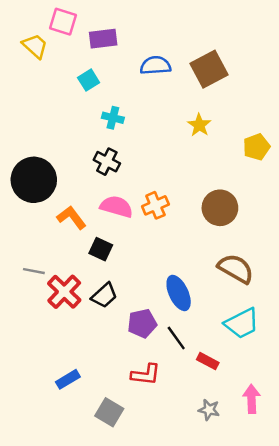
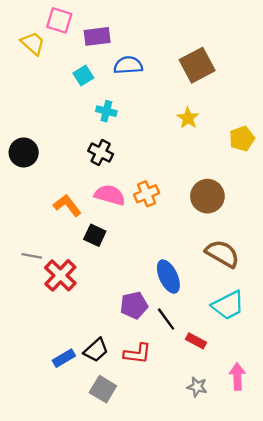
blue semicircle: (155, 65) -> (128, 65), moved
black circle: (34, 180) -> (24, 152), moved, size x0.7
black trapezoid: (104, 295) -> (96, 350), moved

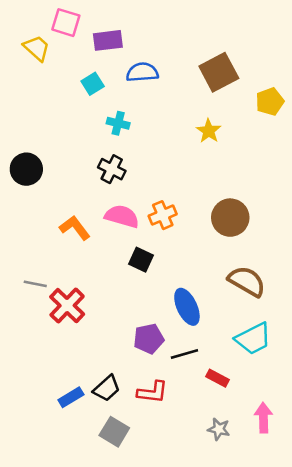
yellow pentagon: (242, 139) -> (270, 102), moved
black square: (95, 235) -> (141, 260), moved
black line: (166, 319) -> (184, 354), turned -70

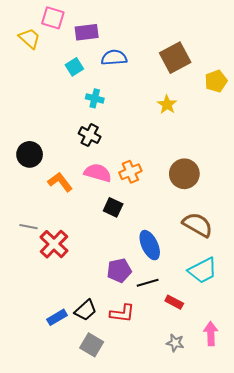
black circle: (26, 169) -> (30, 154), moved

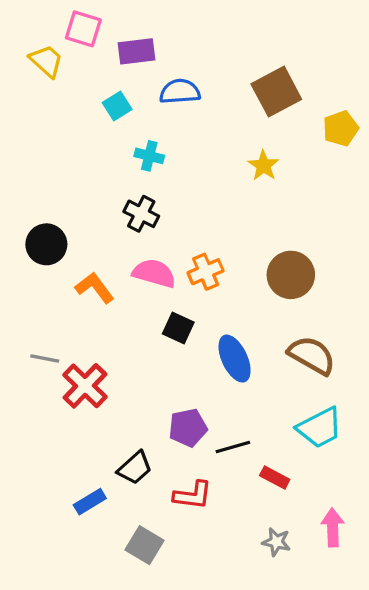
blue ellipse: (150, 245) -> (235, 359), moved
black trapezoid: (86, 310) -> (135, 468), moved

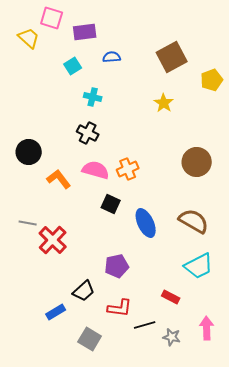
blue semicircle: (180, 92) -> (112, 57), size x0.7
brown circle: (291, 275) -> (197, 162), moved
black line: (233, 447) -> (145, 325), moved

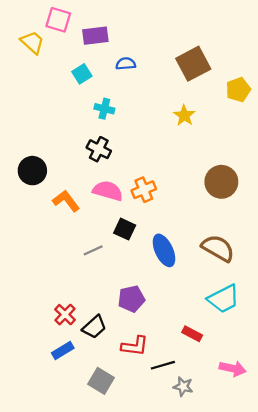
gray line: (28, 223) -> (93, 250), moved, turned -36
red cross: (53, 240) -> (65, 315), moved, size x0.7
pink arrow: (207, 328) -> (233, 369), turned 105
gray star: (172, 337) -> (183, 387), moved

